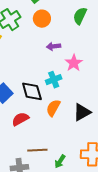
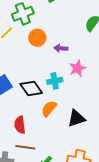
orange circle: (42, 19) -> (37, 38), moved
black diamond: (32, 91) -> (31, 88), turned -30
red semicircle: (20, 119) -> (20, 125), moved, turned -78

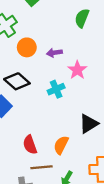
black diamond: (31, 88) -> (17, 81), moved
orange semicircle: (49, 109) -> (61, 145), moved

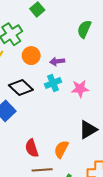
pink star: (77, 70) -> (80, 89), moved, turned 30
cyan cross: (56, 89) -> (53, 83), moved

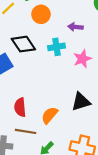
purple arrow: (57, 61) -> (75, 27), moved
pink star: (80, 89) -> (82, 59), turned -30

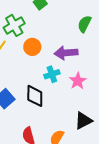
purple arrow: (75, 27) -> (66, 53), size x1.6
black diamond: (23, 44) -> (35, 96), moved, turned 45

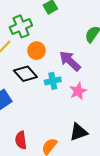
purple arrow: (66, 53) -> (70, 61), turned 40
black diamond: (35, 96) -> (25, 74), moved, turned -50

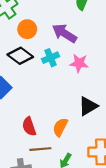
pink star: (78, 91) -> (79, 63), turned -30

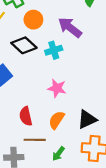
pink star: (79, 63) -> (57, 88), moved
black triangle: (88, 106) -> (87, 119), moved

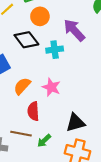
red semicircle: (26, 116) -> (33, 111), moved
orange semicircle: (57, 120) -> (22, 86), moved
green arrow: (58, 154) -> (44, 141), moved

